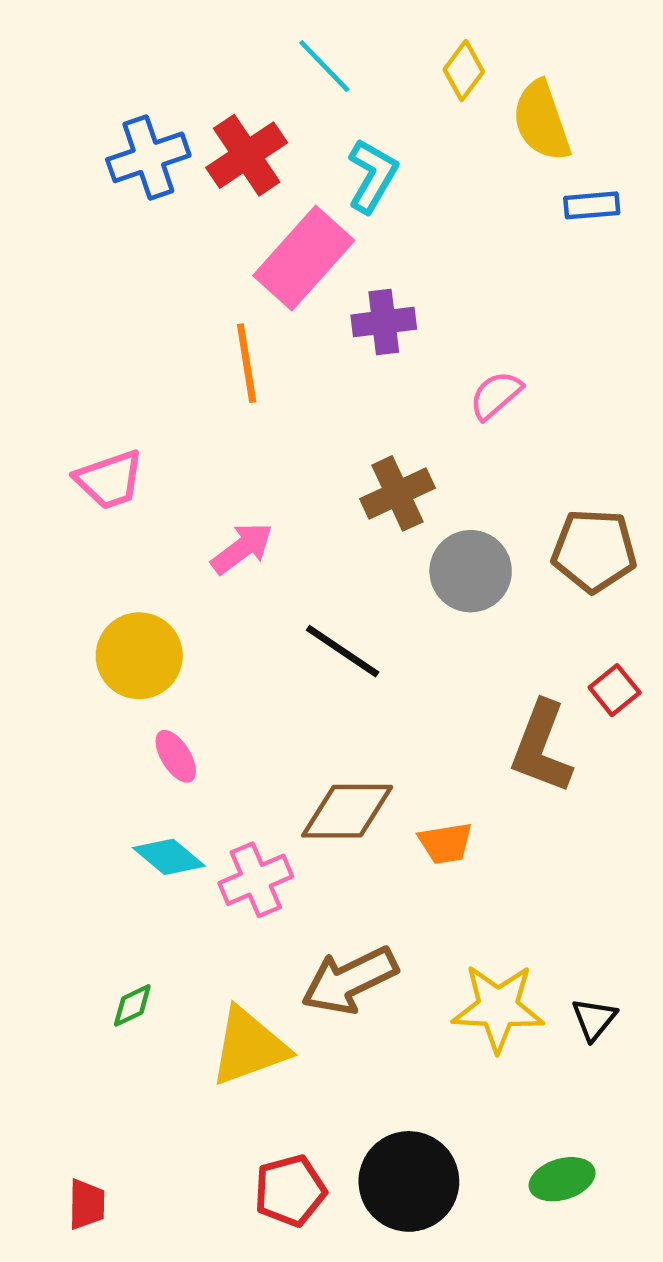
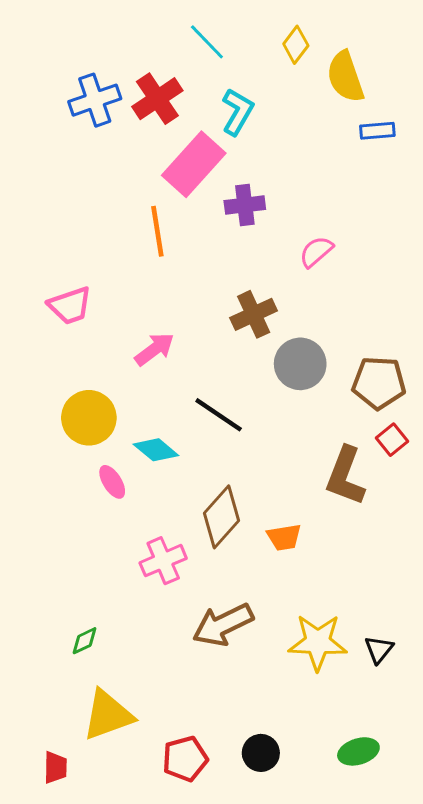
brown pentagon: (594, 551) -> (379, 383), moved
brown diamond: (347, 811) -> (221, 517), turned -48
cyan diamond: (169, 857) -> (156, 450), moved
yellow triangle: (249, 1047) -> (108, 715), moved
black circle: (409, 1181) -> (261, 753), size x0.6

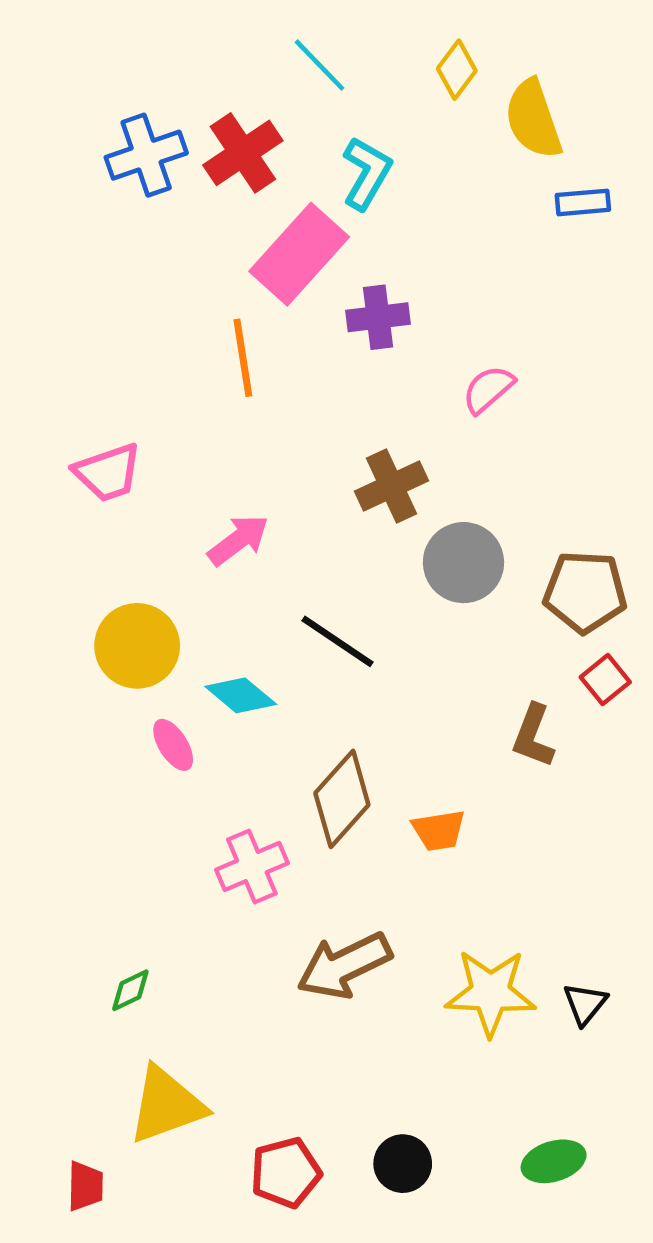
brown L-shape: (345, 476) -> (533, 736), size x0.7

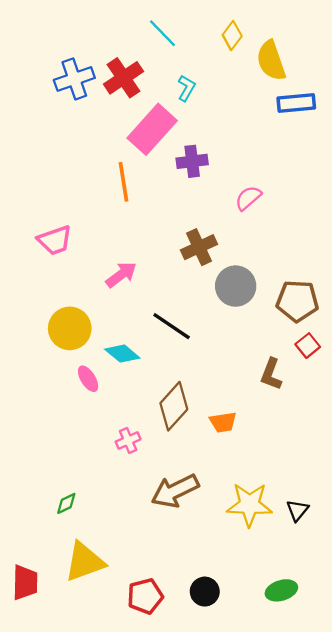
cyan L-shape: (367, 173) -> (186, 88), size x0.7
blue rectangle: (583, 202) -> (296, 103), size x1.4
pink cross: (252, 866) -> (128, 441), size x0.7
red trapezoid: (85, 1186) -> (25, 582), moved, size x1.4

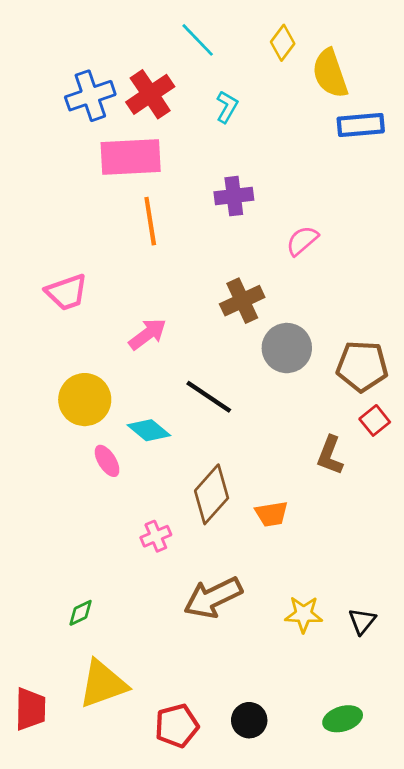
pink rectangle: (152, 129) -> (131, 157), moved, turned 45
yellow star: (249, 505) -> (304, 614), size x0.7

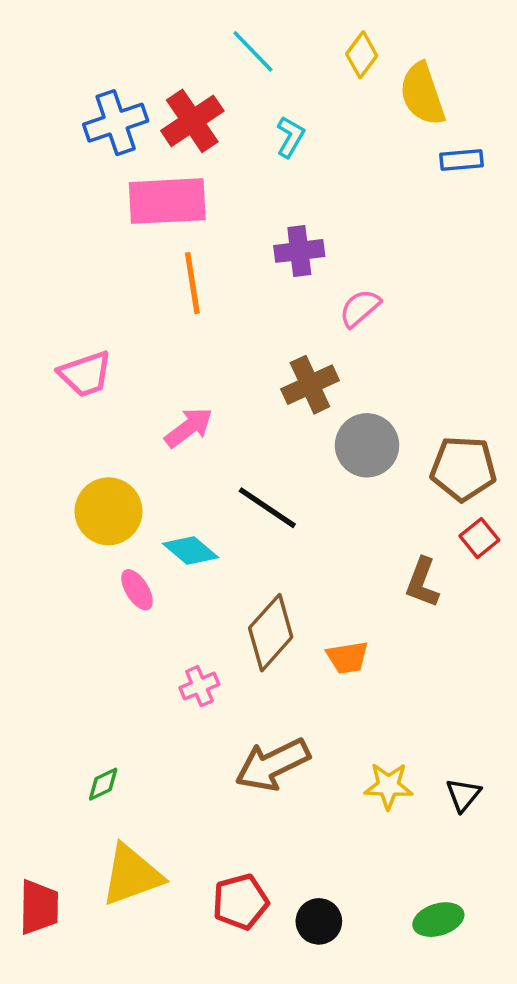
blue rectangle: (361, 125) -> (462, 160), size x0.7
pink semicircle: (302, 241) -> (360, 308), moved
red pentagon: (177, 726) -> (240, 902), moved

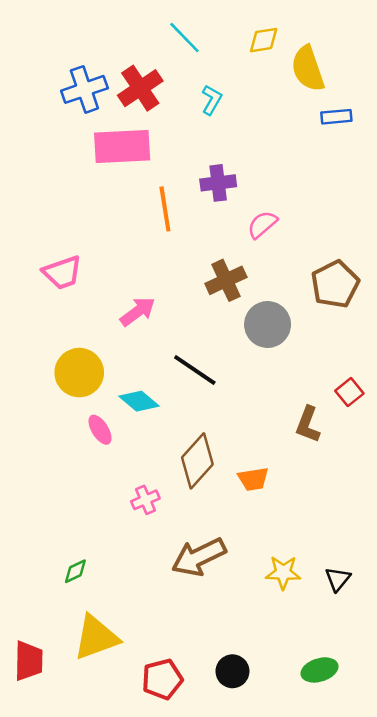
yellow diamond: (362, 55) -> (264, 40), turned 44
orange line: (192, 283) -> (165, 209), moved
brown pentagon: (463, 469) -> (335, 284), moved, turned -30
red pentagon: (240, 902) -> (162, 679), moved

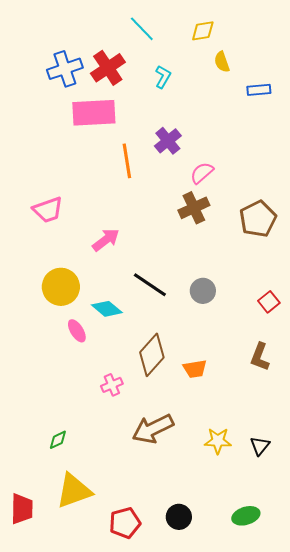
yellow semicircle: (308, 69) -> (222, 62), moved, size x0.6
purple cross: (218, 183) -> (168, 141), turned -32
brown cross: (226, 280) -> (194, 208), moved
gray circle: (268, 324) -> (203, 291), moved, size x0.7
brown L-shape: (308, 425) -> (260, 357), moved

